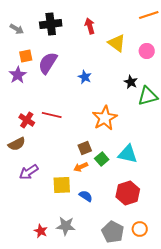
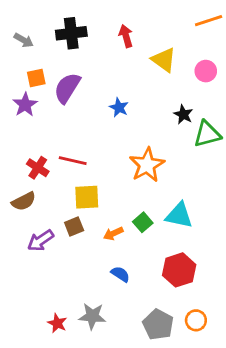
brown square: (85, 148) -> (74, 227), moved
yellow square: (62, 185) -> (87, 197), moved

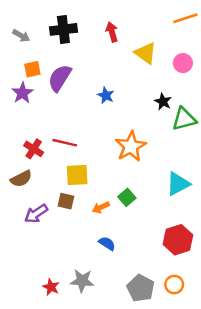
cyan triangle: (179, 215) -> (178, 184), moved, turned -40
brown square: (74, 227) -> (66, 201), turned 35
red hexagon: (179, 270) -> (178, 240), moved

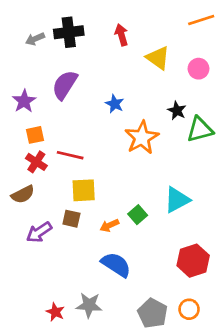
gray arrow: (21, 36) -> (35, 39), moved, turned 126
orange square: (32, 69) -> (35, 135), moved
orange star: (131, 146) -> (142, 138), moved
cyan triangle: (178, 184) -> (177, 200), moved
blue semicircle: (107, 243) -> (116, 265), size x1.6

